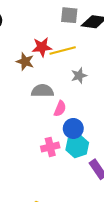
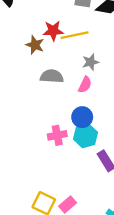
pink semicircle: (60, 109) -> (85, 85), moved

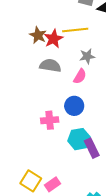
red star: (53, 31) -> (54, 39), moved, turned -30
cyan hexagon: (86, 136) -> (79, 139), moved

